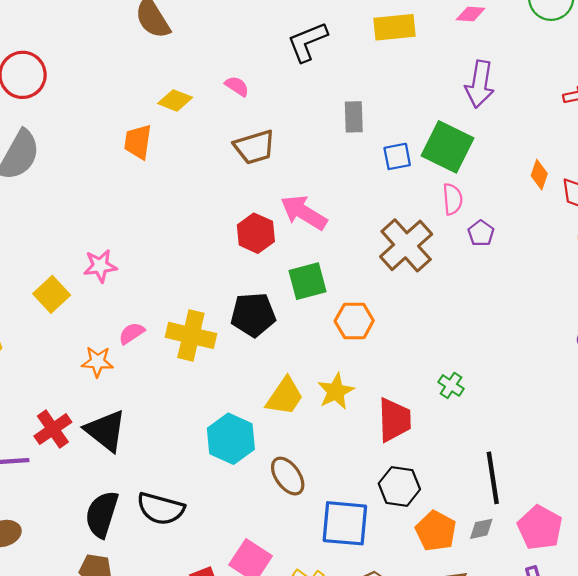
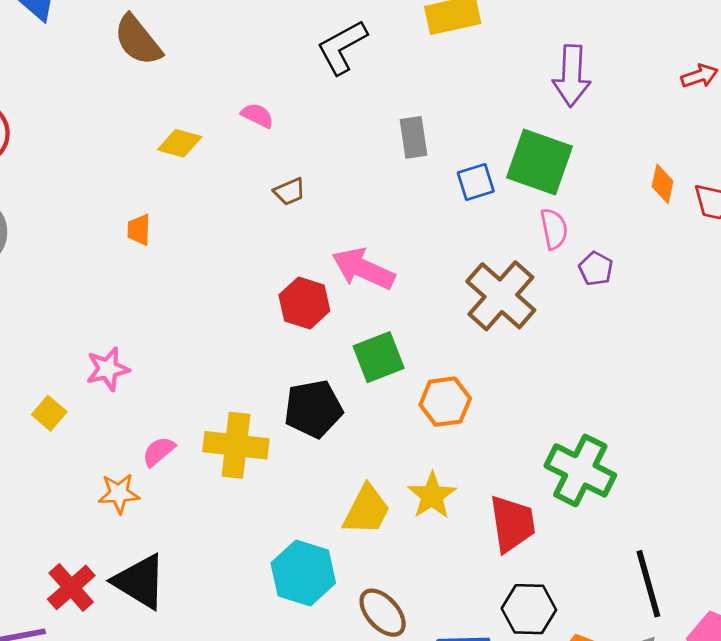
orange trapezoid: (138, 142) -> (139, 230), moved, size x0.7
brown trapezoid: (254, 147) -> (289, 192), size x0.6
yellow square: (52, 294) -> (49, 413), size x0.7
green cross: (451, 385) -> (580, 470), size x2.0

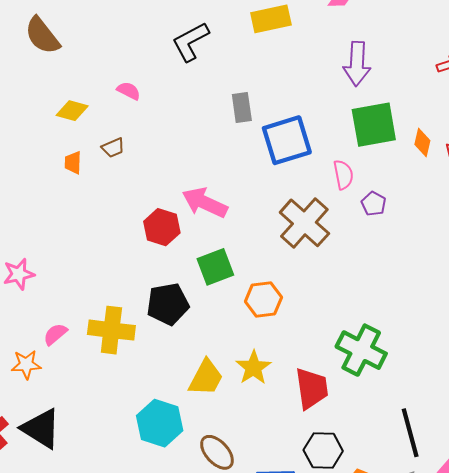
green square: (540, 162) -> (374, 125), moved, turned -30
blue square: (476, 182) -> (287, 140), size x1.8
brown trapezoid: (289, 192) -> (113, 148), moved
orange trapezoid: (139, 230) -> (73, 163), moved

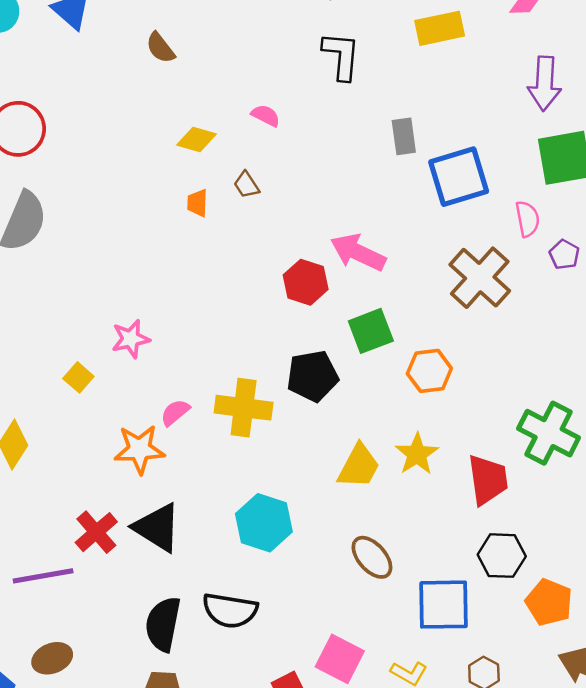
brown semicircle: (42, 36) -> (160, 48), size x0.7
black L-shape: (190, 42) -> (341, 56), turned 123
brown trapezoid: (113, 148) -> (246, 185), turned 80
orange star: (26, 364) -> (139, 449), size x1.4
cyan hexagon: (160, 423) -> (264, 523), moved

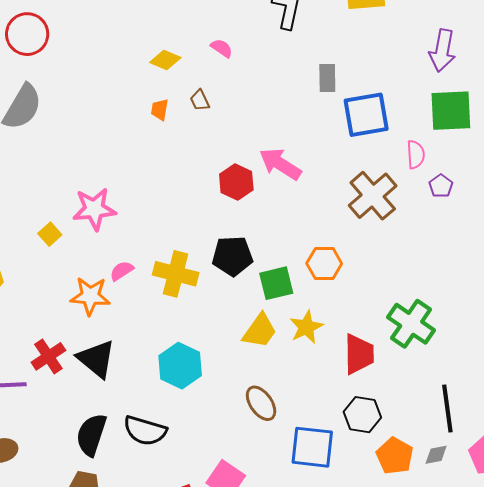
green square: (371, 331) -> (276, 283), moved
pink star: (131, 339) -> (94, 209), size x1.4

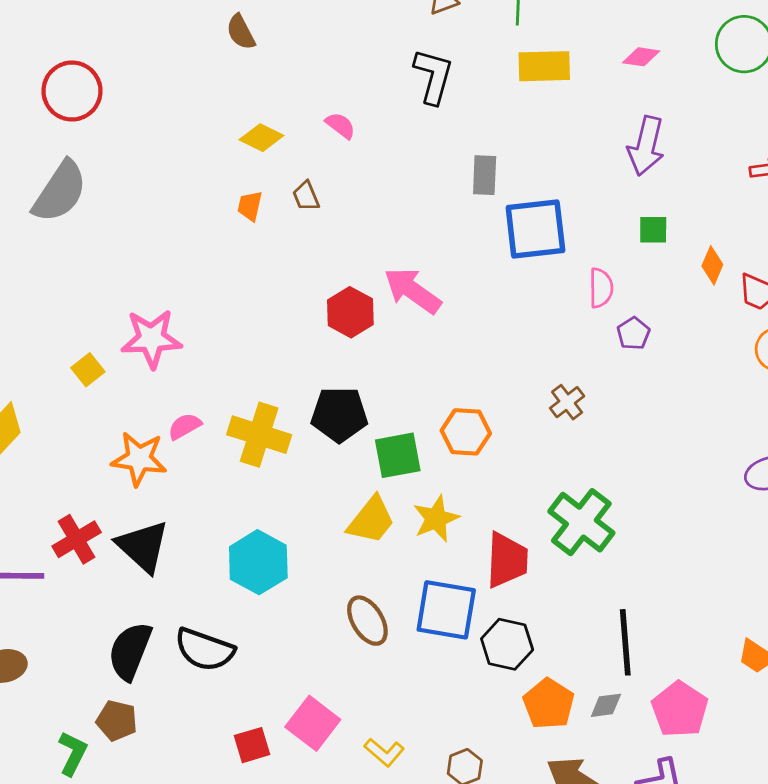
green square: (451, 111) -> (653, 230), size x0.5
brown cross: (373, 196) -> (567, 402), moved, size x0.5
blue square: (312, 447) -> (446, 610), moved

